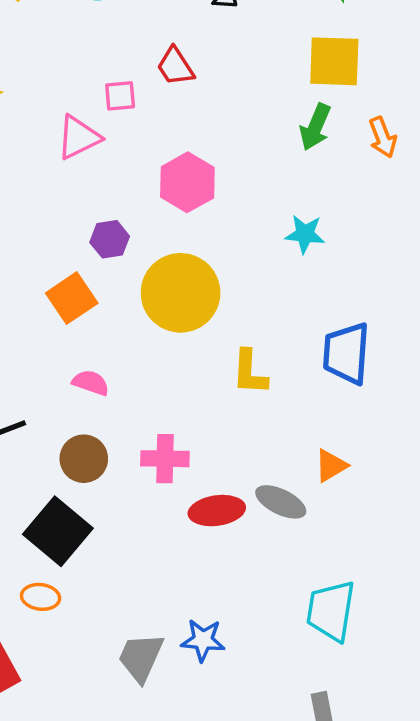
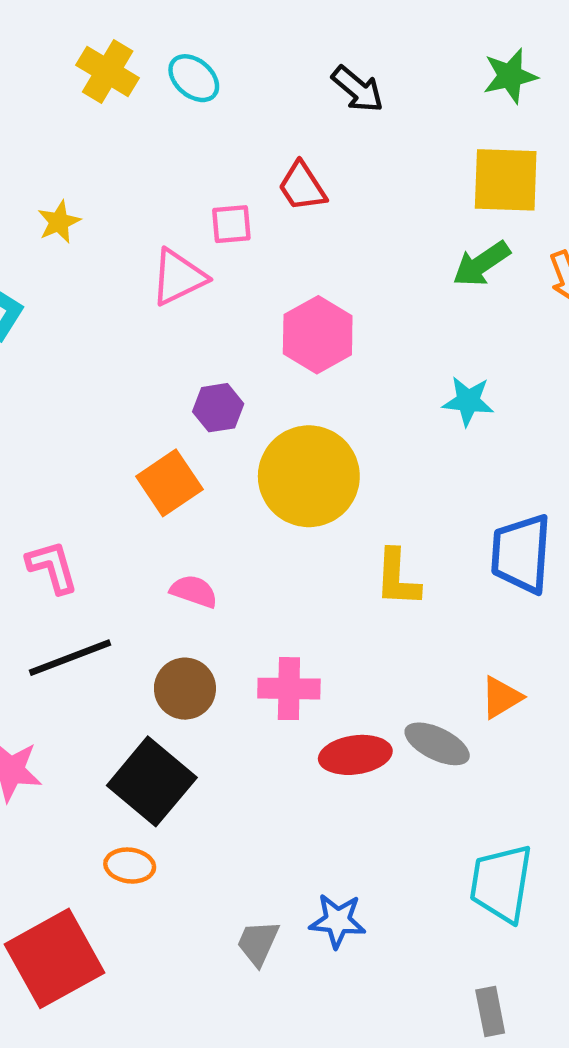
green arrow: (315, 127) -> (481, 264), turned 33
gray trapezoid: (141, 657) -> (258, 943), size x0.7

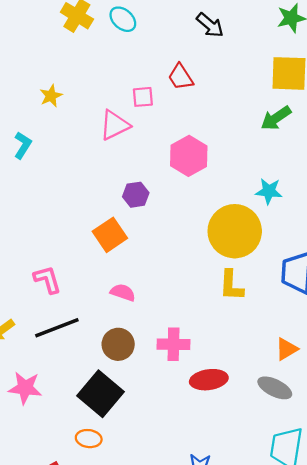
yellow circle: (309, 476) -> (235, 231), moved
gray ellipse: (437, 744) -> (275, 388), moved

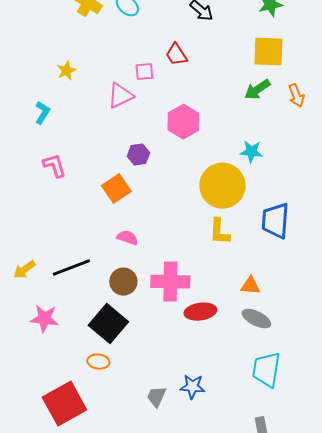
pink L-shape: (47, 280) -> (54, 166), moved
pink cross: (173, 344) -> (170, 282), size x1.4
orange triangle: (287, 349) -> (250, 286), moved, turned 35

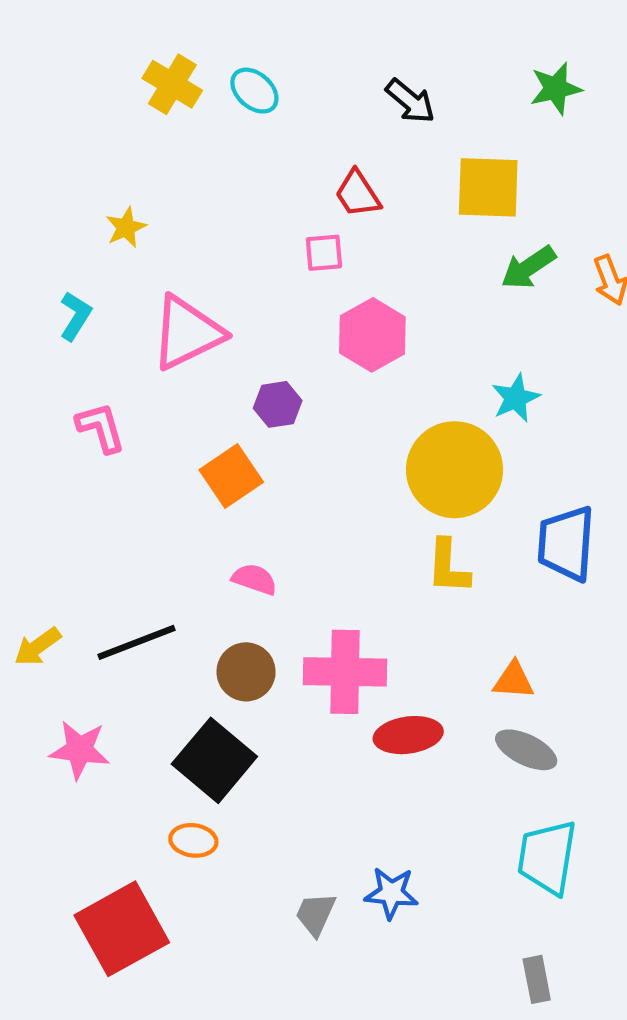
yellow square: (268, 52) -> (488, 187), moved
pink square: (144, 72) -> (324, 253), moved
pink triangle: (120, 96) -> (187, 333), moved, size x1.4
cyan star: (251, 152) -> (516, 398), turned -30

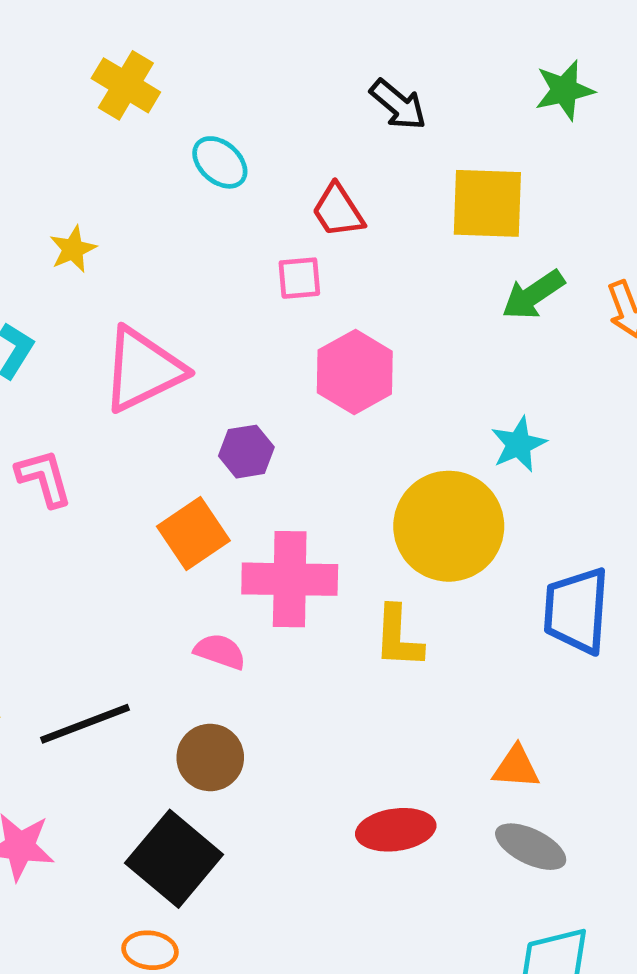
cyan ellipse: (254, 91) -> (220, 162), moved
yellow L-shape: (448, 567) -> (398, 637), moved
pink cross: (345, 672) -> (290, 579), moved

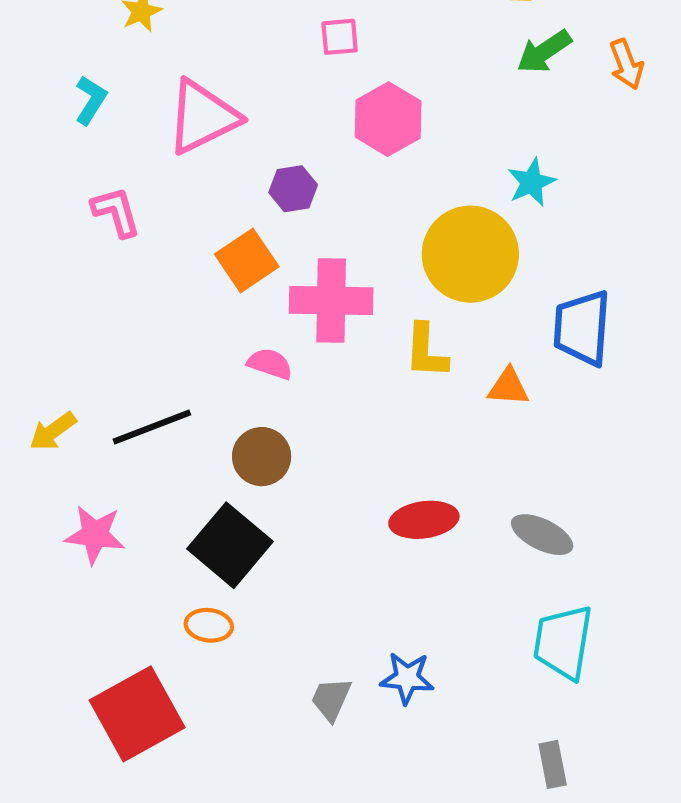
orange triangle: (516, 767) -> (508, 387), moved

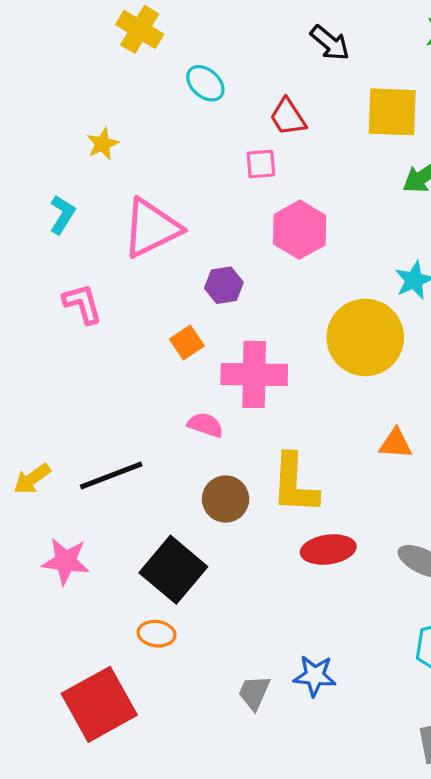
orange square: (247, 260) -> (187, 342), size x0.7
yellow L-shape: (426, 351) -> (295, 484), moved, size x1.4
brown circle: (262, 457) -> (226, 499), moved

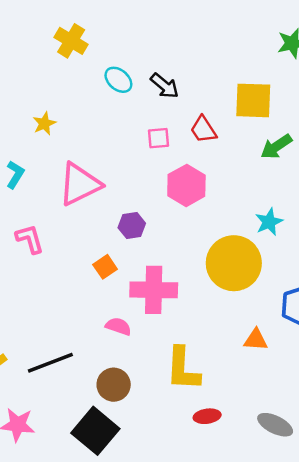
black arrow: (330, 43) -> (165, 86), moved
red trapezoid: (288, 117) -> (203, 130), moved
brown circle: (226, 499) -> (114, 385), moved
red ellipse: (328, 550) -> (207, 416), size x0.7

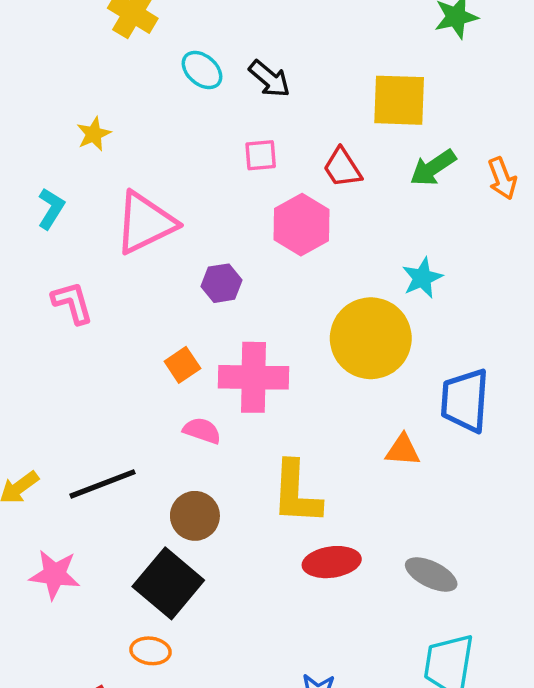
red trapezoid: (203, 130) -> (342, 168), moved
orange square: (105, 267) -> (182, 365), moved
red ellipse: (207, 416) -> (332, 562), size x1.4

